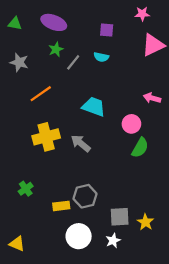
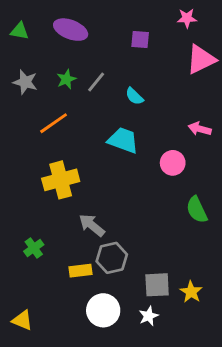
green star: (56, 49) -> (66, 79), moved
cyan semicircle: (101, 57) -> (134, 96), moved, turned 32
gray arrow: (81, 143) -> (92, 225), moved
green semicircle: (140, 148) -> (197, 210), moved, turned 126

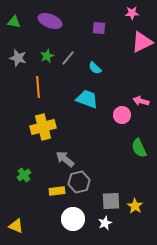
orange line: (54, 123) -> (38, 87), turned -60
pink arrow: (200, 129) -> (141, 101), moved

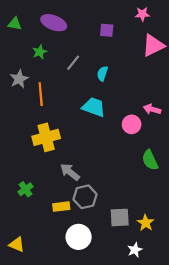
green star: (47, 56) -> (40, 52), moved
gray star: (18, 58) -> (19, 79), moved, turned 30
cyan semicircle: (95, 68) -> (102, 74), turned 64
white star: (105, 223) -> (135, 250), moved

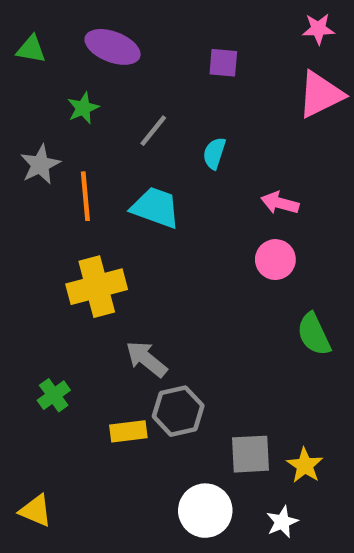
pink star: (142, 14) -> (318, 29), moved
cyan trapezoid: (94, 107) -> (156, 208), moved
pink arrow: (152, 109) -> (280, 203), moved
white circle: (79, 237) -> (205, 511), moved

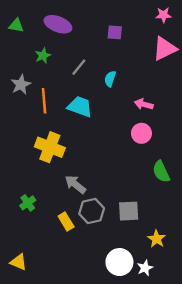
yellow cross: (97, 287) -> (50, 147), turned 36
yellow rectangle: (128, 431) -> (66, 221), turned 66
gray square: (251, 454) -> (129, 211), moved
white circle: (205, 511) -> (119, 262), moved

